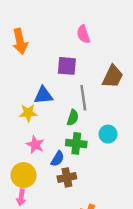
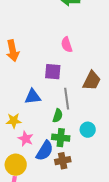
yellow star: (28, 113) -> (14, 121), moved
blue semicircle: (58, 159) -> (45, 151), size x1.5
brown cross: (67, 177) -> (63, 161), moved

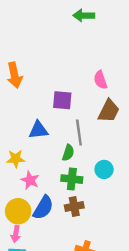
pink semicircle: (67, 45) -> (100, 80), moved
blue semicircle: (45, 151) -> (43, 208), moved

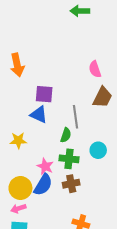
purple square: (62, 100) -> (44, 94), moved
blue triangle: (38, 130) -> (39, 115), turned 30
pink star: (30, 180) -> (45, 166), moved
pink arrow: (16, 234) -> (18, 209), turned 64

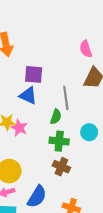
pink star: (45, 166) -> (19, 128), moved
brown cross: (71, 184) -> (61, 167), turned 35
blue semicircle: (43, 185) -> (37, 197), moved

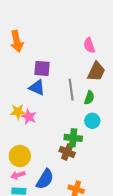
green semicircle: (56, 117) -> (89, 98), moved
green cross: (59, 141) -> (73, 138), moved

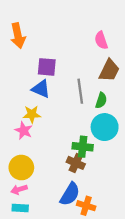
yellow star: (18, 112) -> (32, 114), moved
pink star: (29, 117) -> (24, 131), moved
cyan circle: (92, 121) -> (105, 127), size x1.5
blue semicircle: (45, 179) -> (70, 194), moved

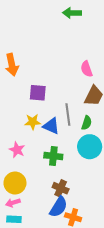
blue triangle: (41, 89) -> (51, 126), moved
yellow star: (32, 114) -> (33, 122), moved
green cross: (83, 147) -> (53, 156), moved
brown cross: (76, 163) -> (61, 188), moved

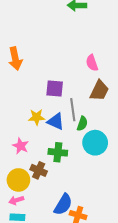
purple square: (38, 93) -> (55, 88), moved
green semicircle: (87, 123) -> (82, 124), moved
brown cross: (61, 188) -> (39, 170), moved

